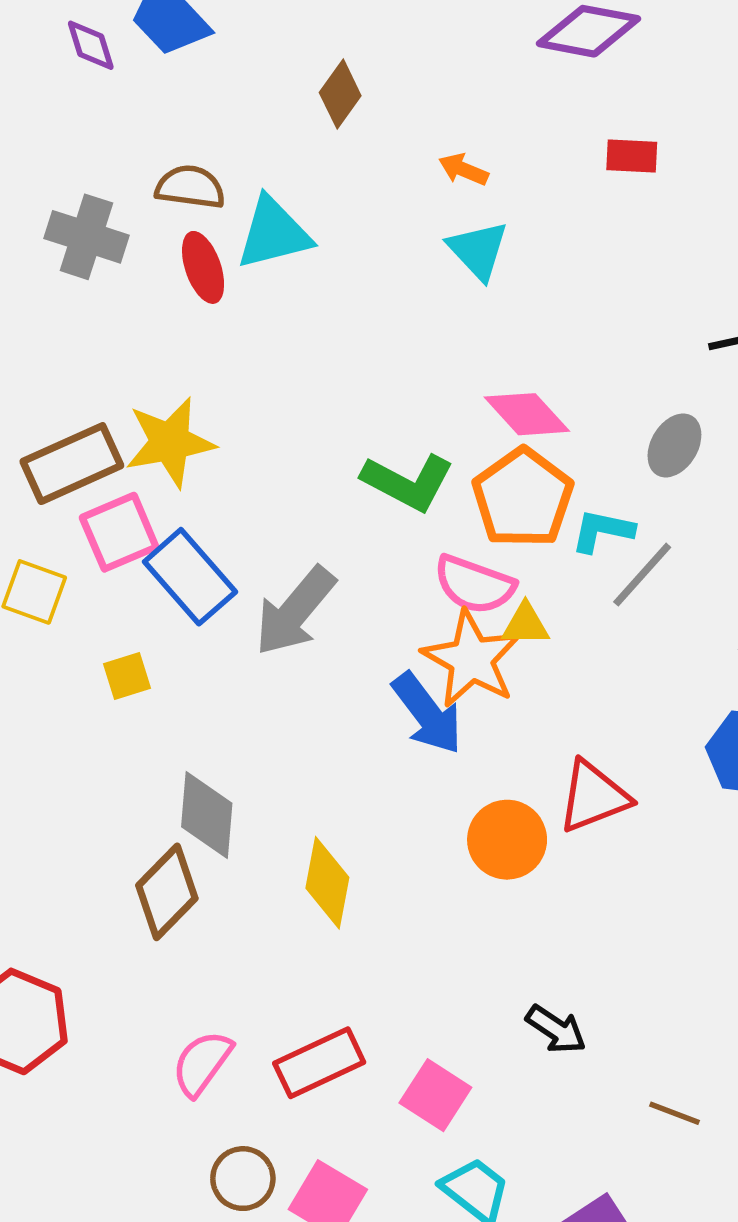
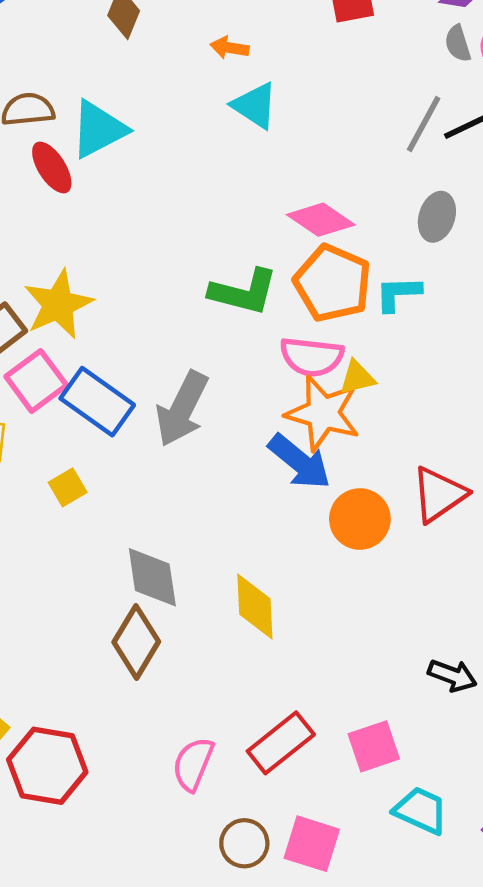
gray line: (642, 575) -> (424, 124), moved
orange circle: (507, 840) -> (360, 519), moved
pink square: (435, 1095) -> (374, 746), turned -38

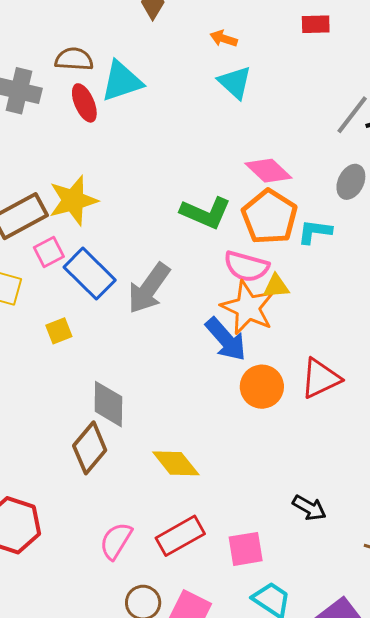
pink square: (36, 381) -> (49, 252), size x0.7
yellow diamond: (255, 606) -> (176, 463), moved, turned -45

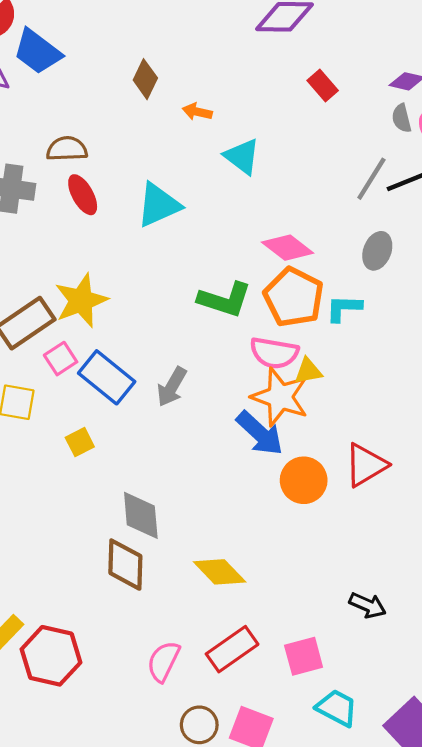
red rectangle: (316, 24) -> (323, 85), turned 56
orange arrow: (224, 39) -> (197, 112), moved
cyan triangle: (122, 81) -> (159, 205), moved
gray arrow: (149, 288) -> (172, 387), size x0.7
brown diamond: (90, 448) -> (125, 565), turned -33

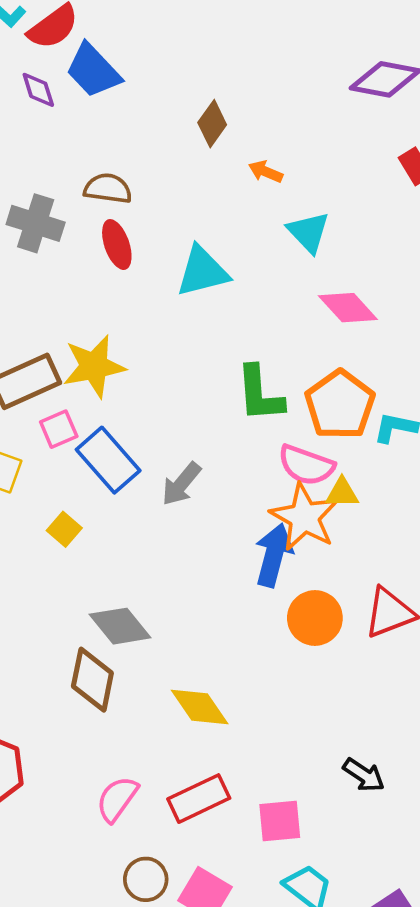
pink diamond: (288, 248) -> (348, 308), moved
green L-shape: (225, 300) -> (260, 394), turned 58
blue arrow: (260, 433) -> (274, 555), turned -128
yellow square: (80, 442) -> (64, 529), turned -32
gray diamond: (141, 515) -> (120, 626), turned -44

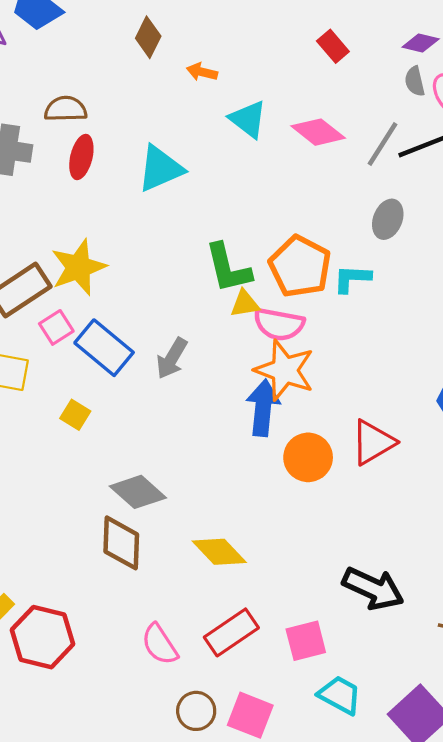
red ellipse: (117, 245) -> (81, 157), turned 42
pink diamond: (348, 308) -> (318, 132), moved
yellow triangle: (342, 493) -> (245, 304), moved
black arrow: (364, 775) -> (373, 589), size x1.6
pink semicircle: (117, 799) -> (160, 644), turned -60

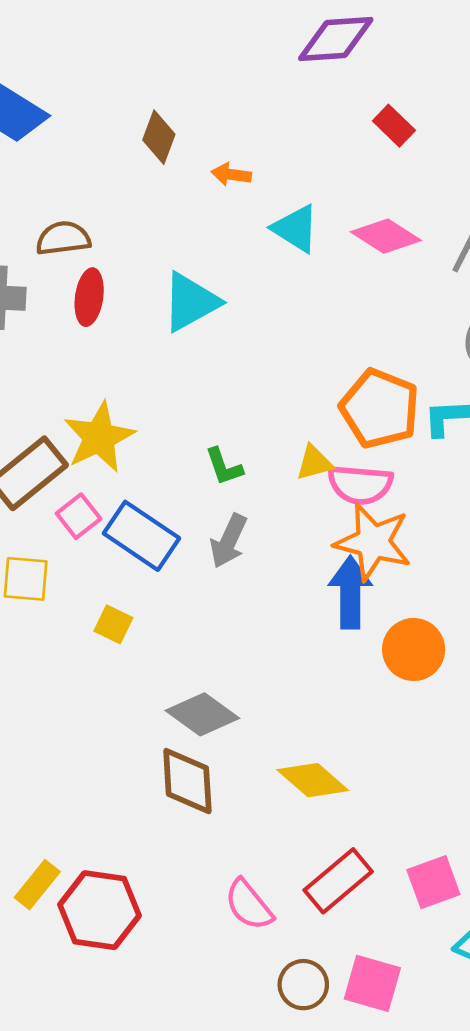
green L-shape: (228, 268) -> (224, 467), moved, size x0.6

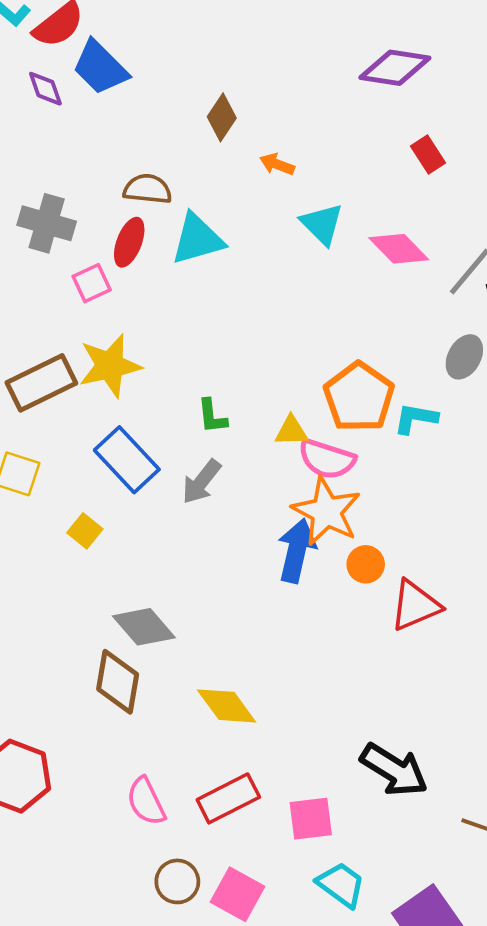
brown semicircle: (63, 238) -> (148, 189), moved
cyan triangle: (191, 302) -> (197, 239), moved
pink square: (79, 516) -> (92, 283), moved
orange circle: (414, 649) -> (366, 564), moved, size x0.7

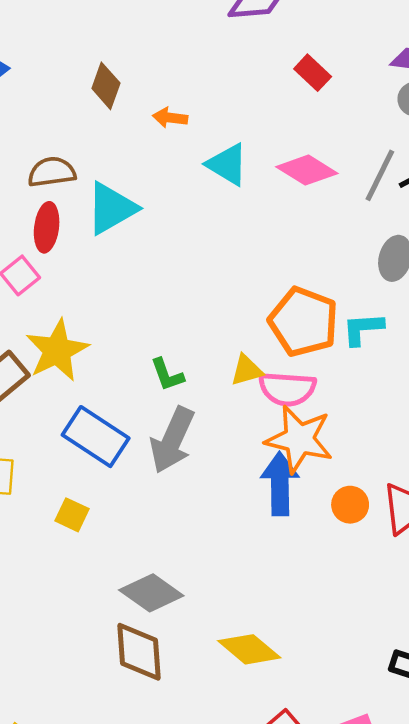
gray arrow: (201, 482) -> (172, 440), size x1.4
orange circle: (366, 564) -> (350, 505), moved

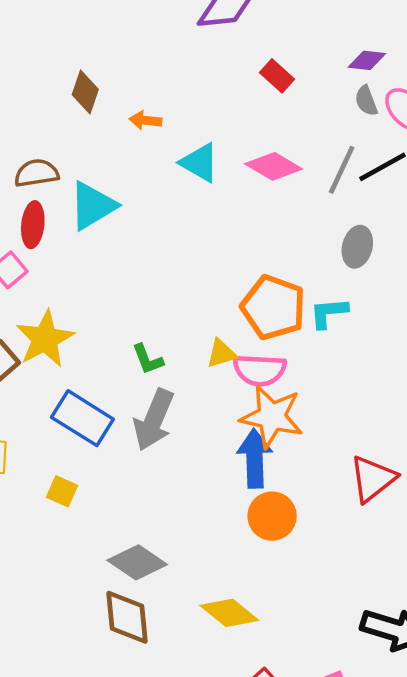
orange circle: (350, 505) -> (272, 516), moved, size x1.4

